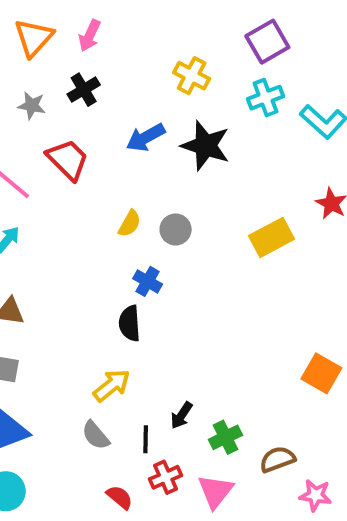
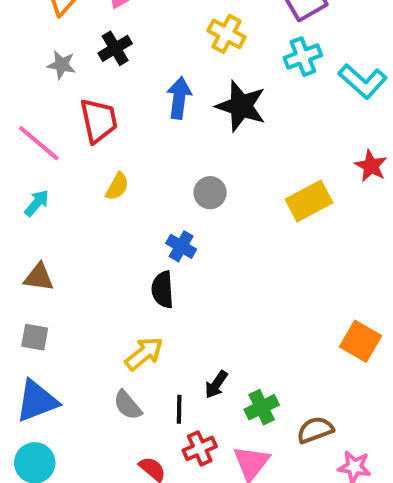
blue arrow: (146, 138) -> (179, 98), turned 126
red trapezoid: (68, 160) -> (99, 120), turned 33
yellow semicircle: (130, 223) -> (117, 186), moved

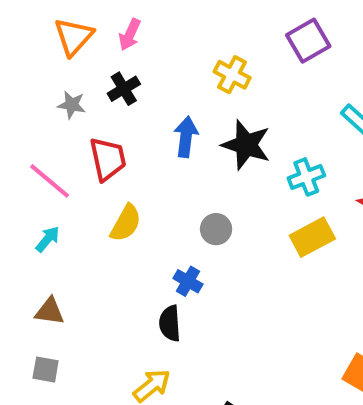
cyan cross: (303, 57) -> (306, 177), moved
yellow semicircle: (117, 186) -> (126, 223), size x1.4

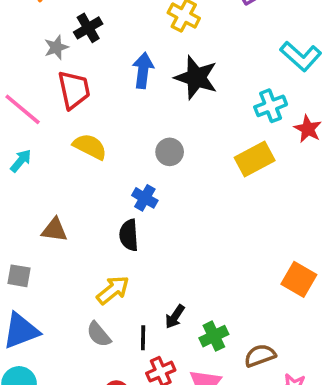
gray star: (72, 105) -> (56, 47), moved, turned -30
cyan cross: (306, 177) -> (271, 106), moved
yellow semicircle: (126, 223) -> (90, 147), turned -92
brown triangle: (50, 311) -> (54, 230), moved

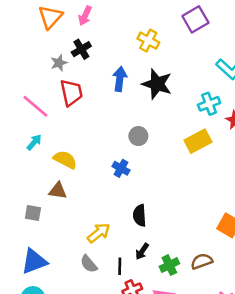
yellow semicircle: (90, 147) -> (65, 160), moved
black semicircle: (129, 235) -> (140, 215), moved
gray square: (19, 276) -> (33, 213), moved
brown semicircle: (260, 356) -> (202, 261), moved

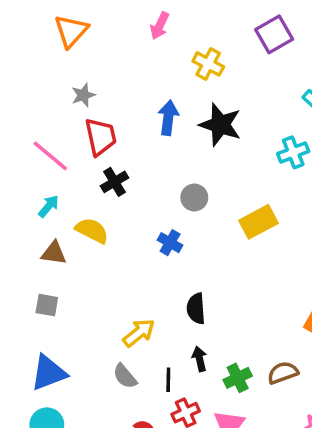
pink arrow: (85, 16) -> (160, 26), moved
black cross: (81, 49) -> (115, 182), moved
yellow rectangle: (198, 141) -> (258, 222), moved
brown triangle: (58, 191) -> (54, 253), moved
black arrow: (142, 251) -> (200, 359), turned 133

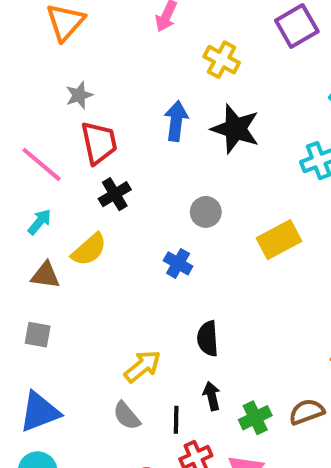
yellow semicircle: (92, 230) -> (89, 250), turned 112

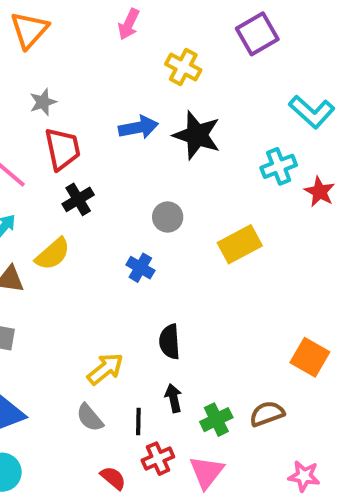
blue arrow: (176, 121) -> (138, 127), turned 72

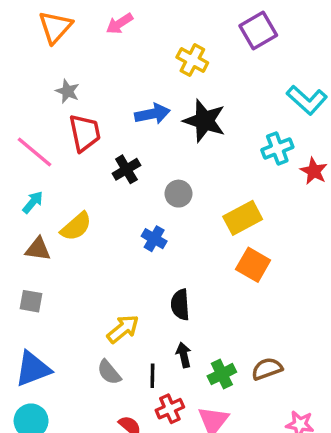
pink arrow: (129, 24) -> (119, 24), moved, turned 32
gray star: (43, 102) -> (67, 91), turned -30
black cross: (78, 199) -> (126, 169), moved
orange square: (310, 357) -> (253, 265), moved

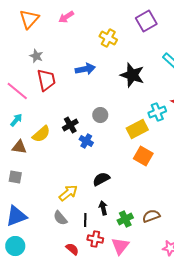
black star: (204, 121) -> (132, 75), moved
cyan cross: (277, 148) -> (157, 112), moved
black cross: (126, 169) -> (70, 125), moved
black semicircle: (180, 305) -> (101, 179), turned 66
red cross: (170, 409) -> (95, 239), turned 35

